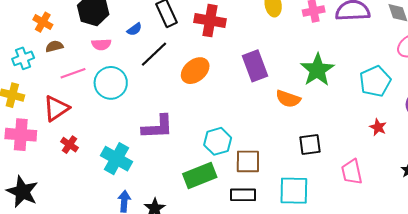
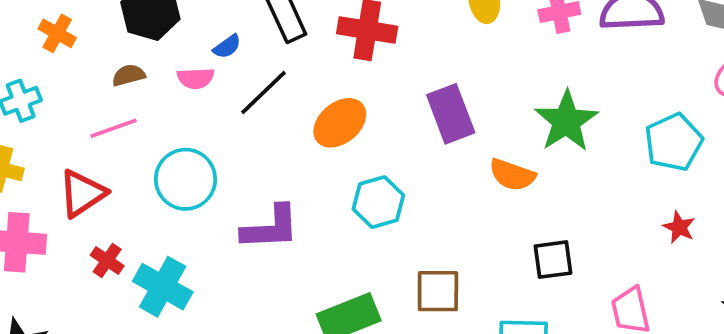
pink semicircle: (101, 44) -> (196, 78), moved
brown semicircle: (54, 46) -> (129, 75), moved
cyan circle: (111, 83) -> (185, 179), moved
cyan hexagon: (218, 141) -> (378, 202), moved
cyan cross: (117, 159) -> (163, 287), moved

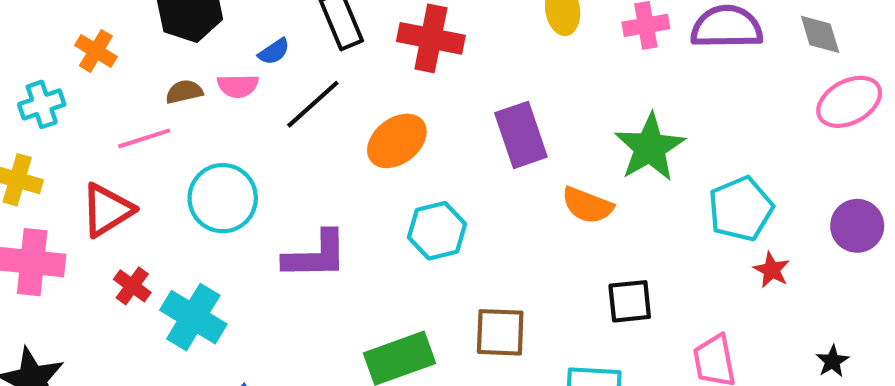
orange cross: (57, 33) -> (96, 51), moved
brown semicircle: (129, 75) -> (184, 92), moved
cyan pentagon: (674, 142) -> (741, 209), moved

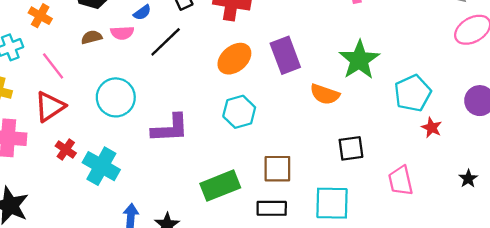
pink line: (144, 138) -> (53, 66), moved, turned 72
orange ellipse: (397, 141) -> (234, 59), moved

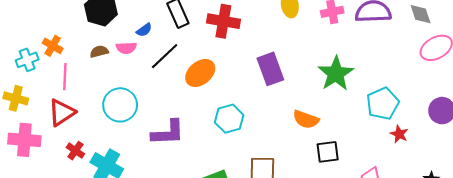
orange cross: (40, 16) -> (53, 46), moved
orange ellipse: (234, 59) -> (200, 73), moved
pink line: (53, 66) -> (65, 77), turned 40
orange semicircle: (325, 94) -> (306, 119), moved

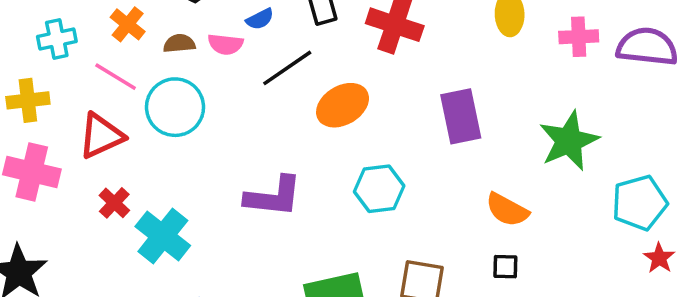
orange cross: (53, 46) -> (128, 24), moved
pink line: (65, 77) -> (116, 77), turned -70
yellow cross: (16, 98) -> (28, 100), turned -30
cyan circle: (120, 105) -> (175, 107), moved
black square: (328, 152) -> (505, 267), moved, size x0.7

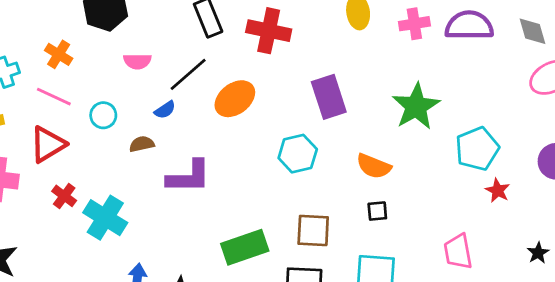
blue semicircle: (260, 19) -> (165, 110), moved
brown semicircle: (179, 43) -> (142, 144), moved
cyan circle: (175, 107) -> (103, 115), size x0.6
cyan hexagon: (379, 189) -> (298, 154), moved

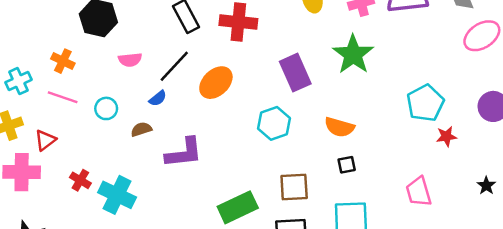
green star: (416, 106) -> (353, 54), moved
red triangle: (48, 144) -> (45, 140), moved, size x0.7
red star: (498, 190) -> (446, 136), turned -30

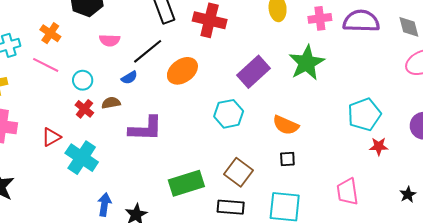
purple rectangle: (295, 73) -> (253, 72), turned 64
red triangle: (45, 140) -> (51, 137), moved
red cross: (80, 180) -> (84, 109), moved
brown square: (294, 187) -> (238, 172), turned 32

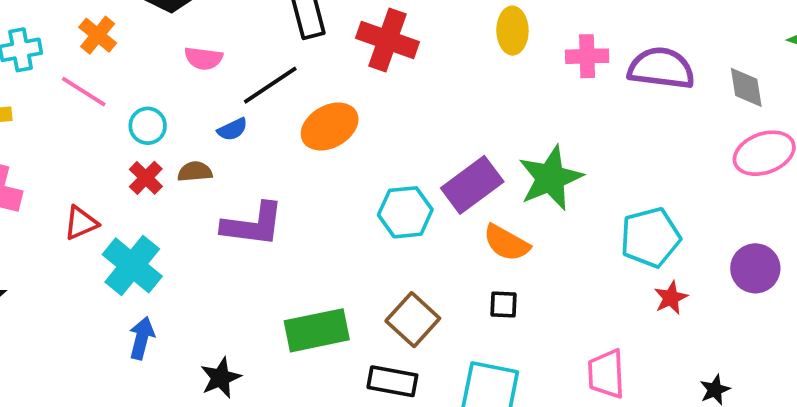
green star: (307, 63) -> (550, 178), moved
purple rectangle: (253, 72) -> (472, 185), moved
red star: (379, 146) -> (671, 298), turned -30
blue arrow: (104, 205) -> (142, 338), moved

